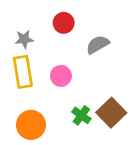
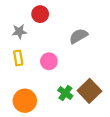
red circle: (64, 23) -> (40, 14), moved
yellow rectangle: (23, 72) -> (18, 58), size x0.6

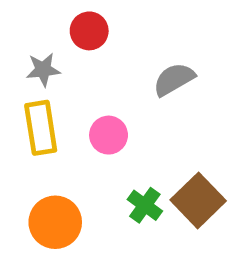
yellow rectangle: (18, 58) -> (41, 128), size x1.5

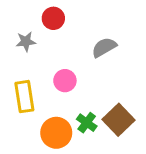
yellow rectangle: (41, 128) -> (24, 97), moved
orange circle: (55, 222) -> (56, 133), moved

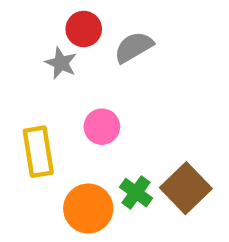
gray star: (26, 42) -> (61, 63), moved, turned 30
gray semicircle: (104, 47) -> (134, 47), moved

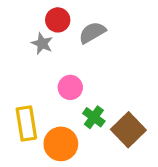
yellow rectangle: (38, 152) -> (26, 124), moved
green cross: (136, 193) -> (94, 117), moved

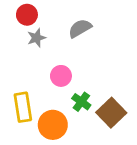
red circle: (58, 20) -> (27, 15), moved
gray star: (42, 43) -> (36, 38), turned 30

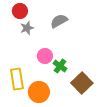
green cross: (81, 102) -> (60, 66), moved

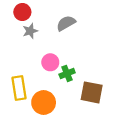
green cross: (60, 66) -> (67, 73), turned 32
brown square: (82, 83) -> (92, 92), turned -35

